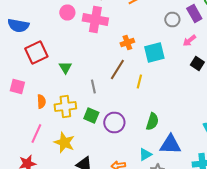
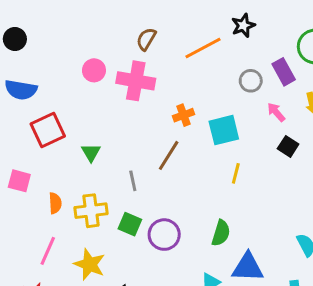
pink arrow: (189, 40) -> (276, 112), turned 88
yellow line: (139, 82) -> (236, 173), moved

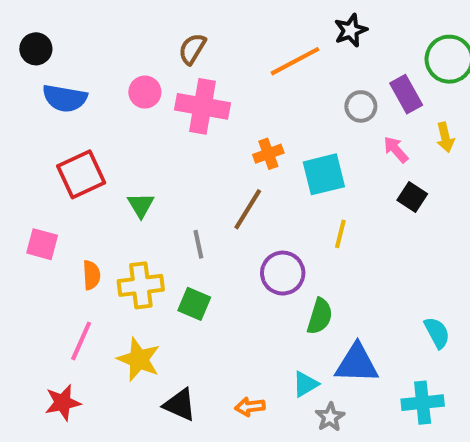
brown semicircle: (146, 39) -> (192, 49), moved
blue semicircle: (21, 90) -> (65, 98), moved
purple circle: (164, 235) -> (283, 273), moved

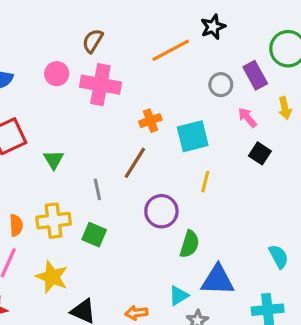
orange semicircle: (91, 275) -> (16, 225), moved

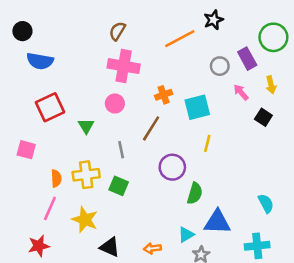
pink circle: (57, 74) -> (115, 104), moved
black square: (260, 153) -> (263, 117), moved

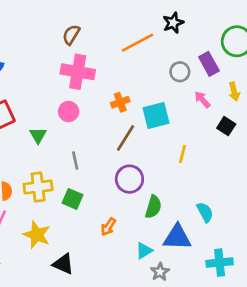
brown line: (151, 128) -> (126, 138), moved
yellow line: (207, 143) -> (182, 154), moved
cyan semicircle: (266, 203) -> (205, 212), moved
orange arrow: (152, 248) -> (108, 227), moved, turned -49

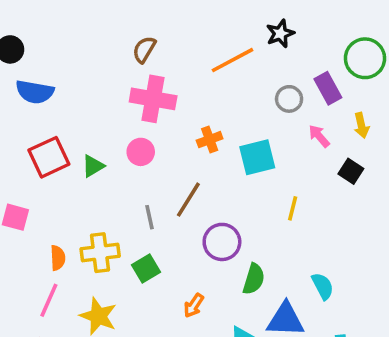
green triangle: (38, 135) -> (93, 166), moved, turned 30
brown line: (126, 138) -> (188, 200), moved
green square: (73, 199) -> (146, 268), turned 36

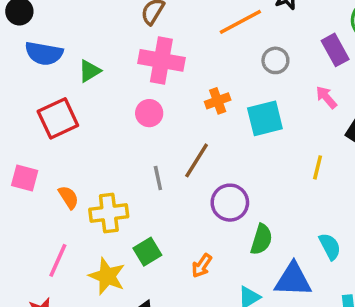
gray circle: (289, 99) -> (275, 60), moved
green triangle: (93, 166) -> (90, 71), moved
yellow line: (293, 208) -> (318, 167), moved
orange semicircle: (58, 258) -> (68, 197), moved, turned -30
green square: (146, 268) -> (147, 252), moved

